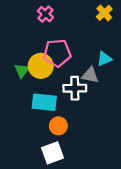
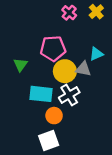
pink cross: (45, 14) -> (69, 13), moved
yellow circle: (41, 66) -> (65, 71), moved
white cross: (75, 88) -> (69, 95), moved, turned -30

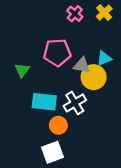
gray triangle: (83, 69) -> (82, 65), moved
yellow circle: (65, 71) -> (94, 77), moved

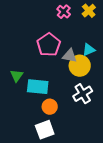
pink pentagon: (57, 52) -> (49, 45), turned -30
green triangle: (22, 70) -> (17, 76), moved
white cross: (75, 103) -> (83, 94), moved

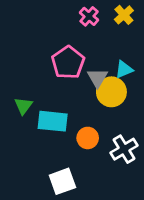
gray triangle: (70, 56) -> (97, 78), turned 49
white cross: (83, 94) -> (124, 149), moved
orange circle: (50, 107) -> (88, 138), moved

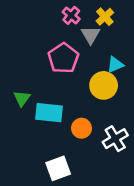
yellow cross: (124, 15) -> (105, 17), moved
pink cross: (89, 16) -> (71, 15), moved
gray triangle: (97, 78) -> (91, 35), moved

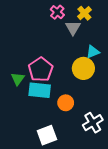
pink pentagon: (63, 58) -> (41, 69), moved
white cross: (115, 139) -> (93, 123), moved

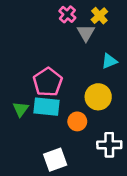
yellow circle: (83, 68) -> (98, 97), moved
green triangle: (18, 79) -> (21, 109), moved
white cross: (93, 123) -> (109, 145), turned 30

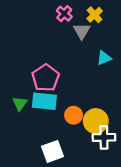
yellow circle: (98, 97) -> (96, 121), moved

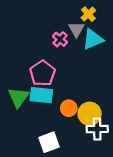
pink cross: (64, 14) -> (60, 39), moved
cyan triangle: (104, 58) -> (93, 39), moved, size x1.5
green triangle: (20, 104) -> (18, 97), size x1.5

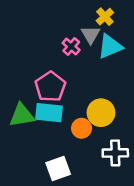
green triangle: (18, 97) -> (22, 115), turned 45
yellow circle: (90, 114) -> (101, 113), moved

